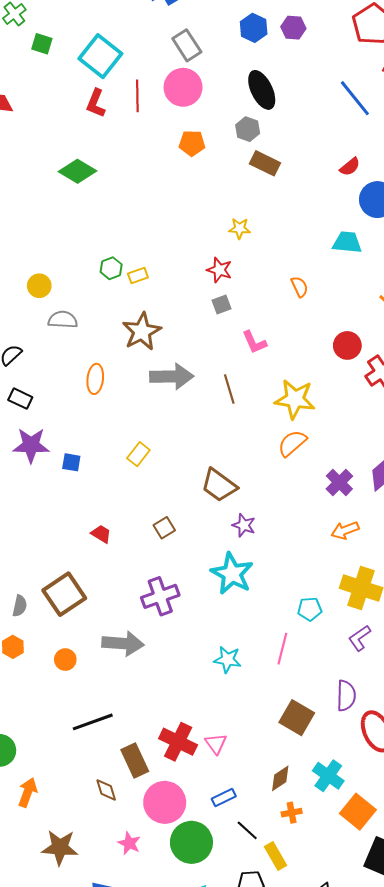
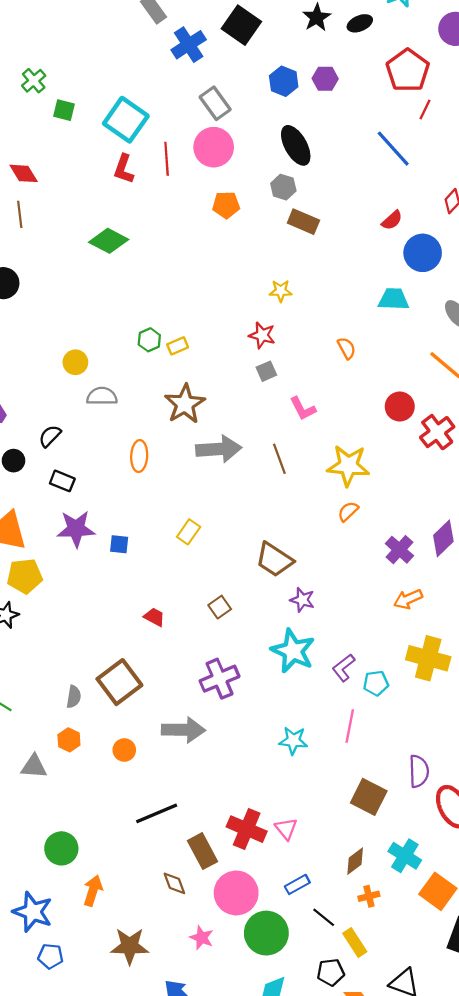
orange semicircle: (292, 443) -> (348, 511), size x0.7
purple L-shape: (360, 638) -> (344, 668), moved

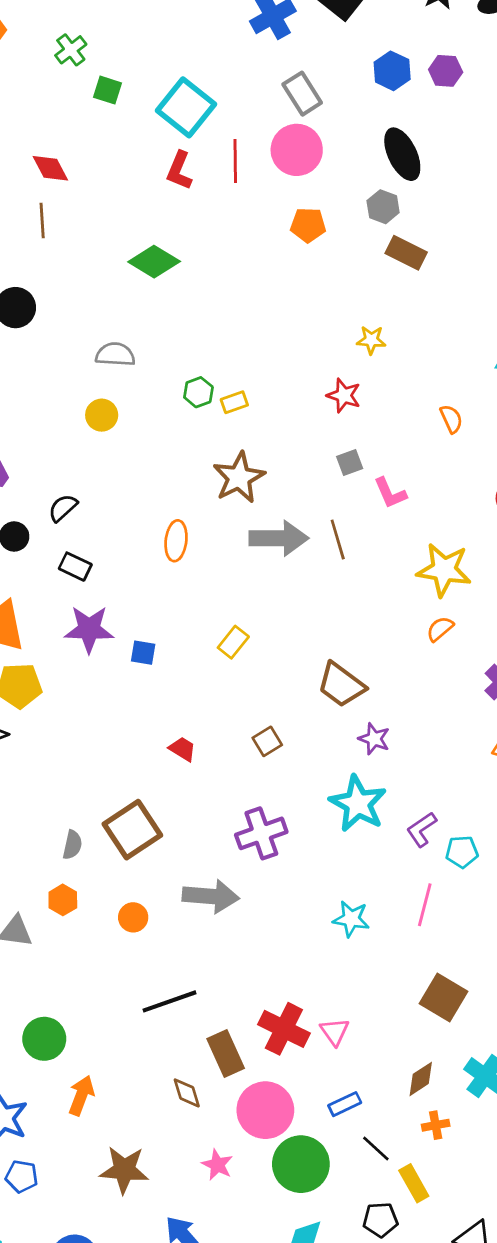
gray square: (266, 371) -> (350, 462), moved
gray semicircle: (102, 396) -> (115, 354), moved
brown line: (279, 459) -> (338, 540), moved

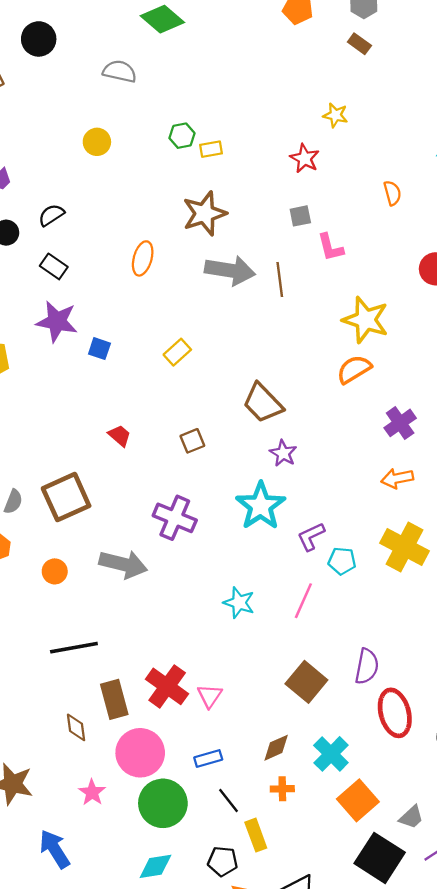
brown rectangle: (406, 253) -> (359, 44), moved, size x0.7
gray semicircle: (115, 354) -> (120, 71), moved
orange semicircle: (440, 629) -> (354, 369), size x1.4
purple cross: (261, 833) -> (175, 518), turned 33

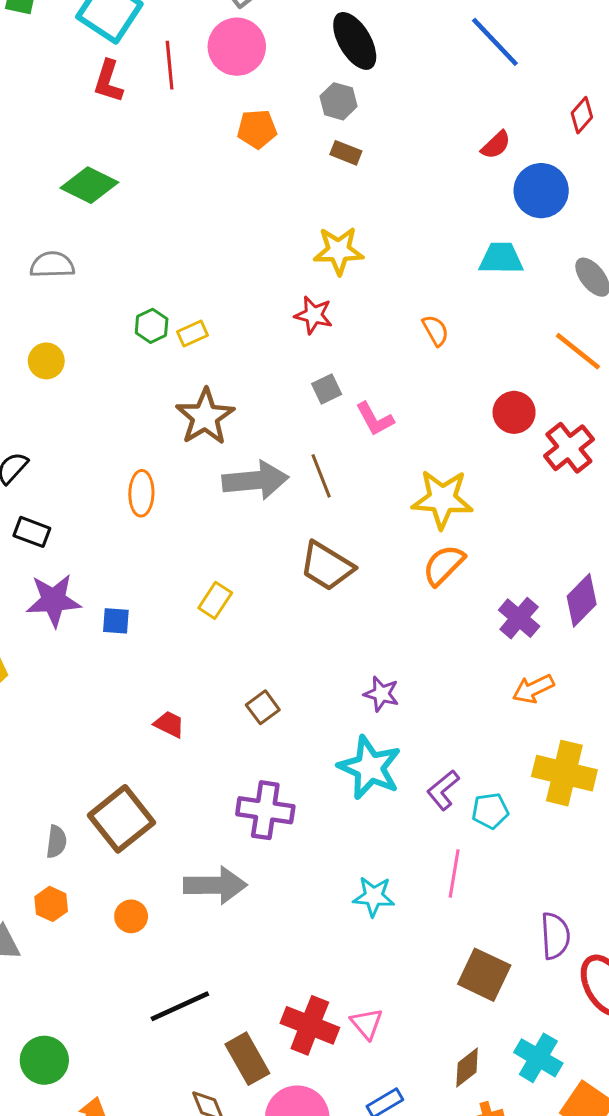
yellow star: (335, 115) -> (339, 251), size x1.5
brown trapezoid: (263, 403) -> (327, 566), moved

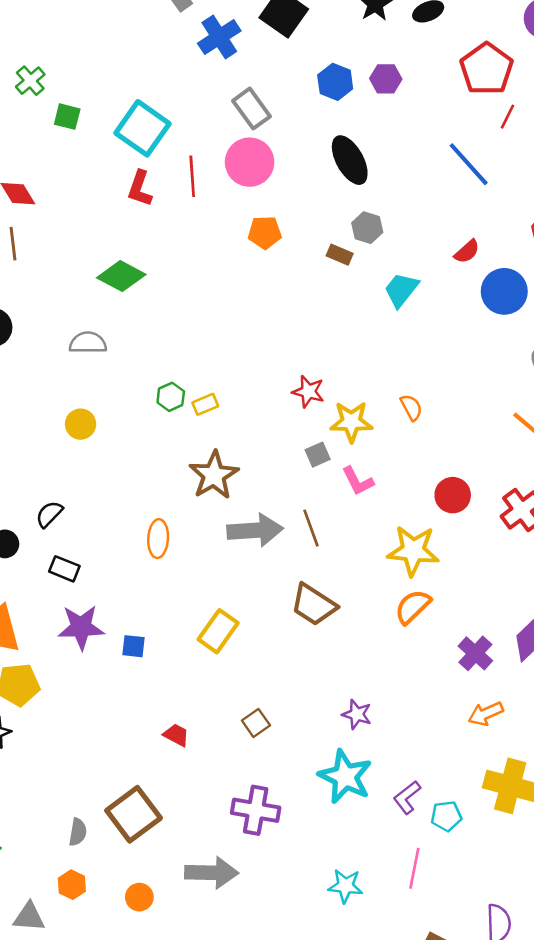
gray hexagon: (338, 101) -> (367, 228), moved
yellow star: (339, 251) -> (351, 422), moved
cyan trapezoid: (501, 258) -> (401, 290), moved, turned -54
red circle: (514, 412) -> (453, 495), moved
yellow rectangle: (215, 600) -> (218, 631), size x1.4

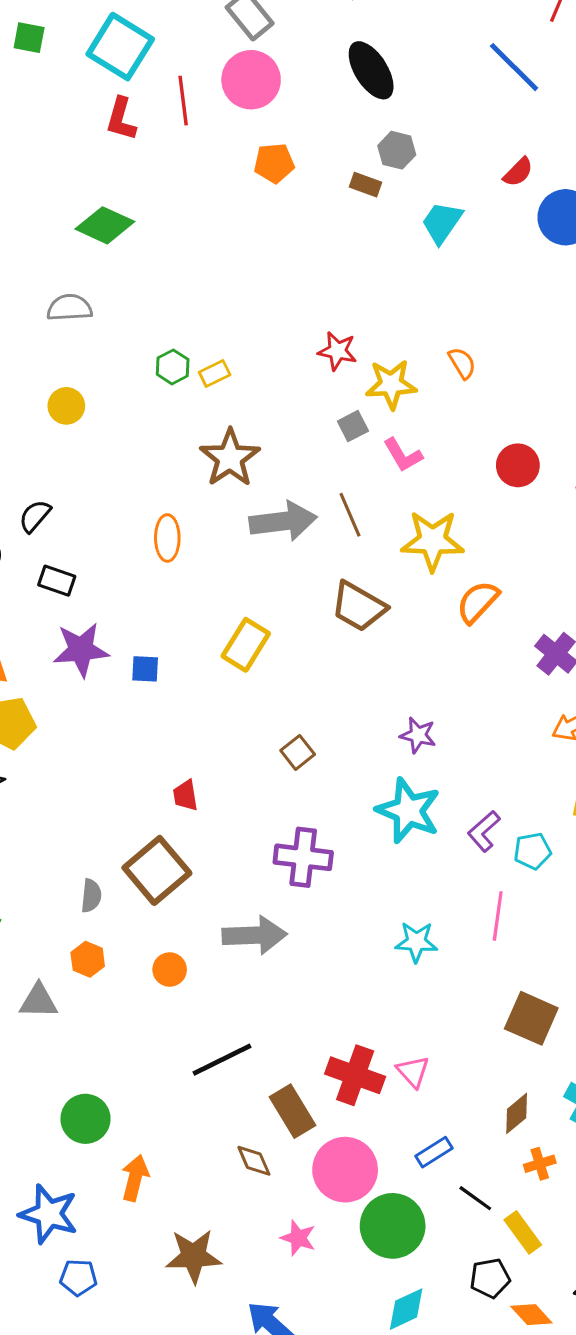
yellow star: (413, 551) -> (433, 541), moved
red trapezoid: (176, 735) -> (186, 795), moved, turned -124

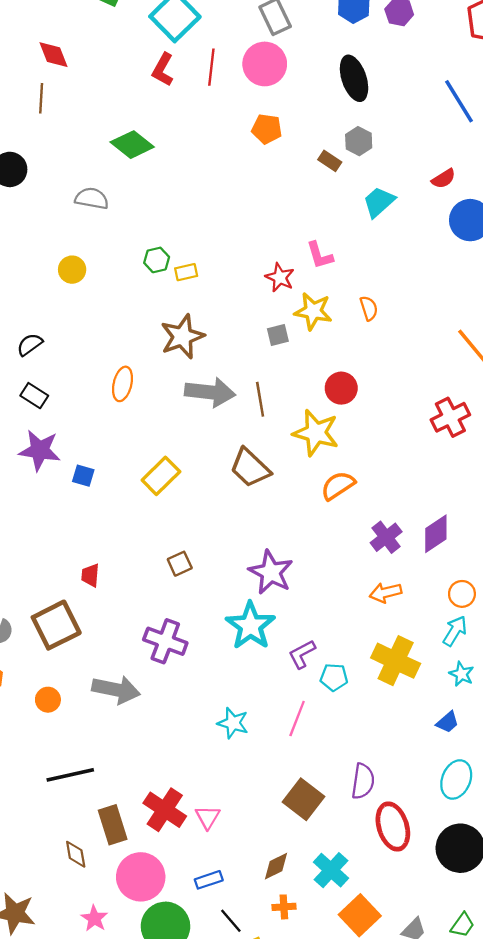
pink L-shape: (403, 455) -> (320, 255), moved
red circle: (518, 465) -> (341, 388), moved
purple star: (418, 735) -> (271, 572), size x1.6

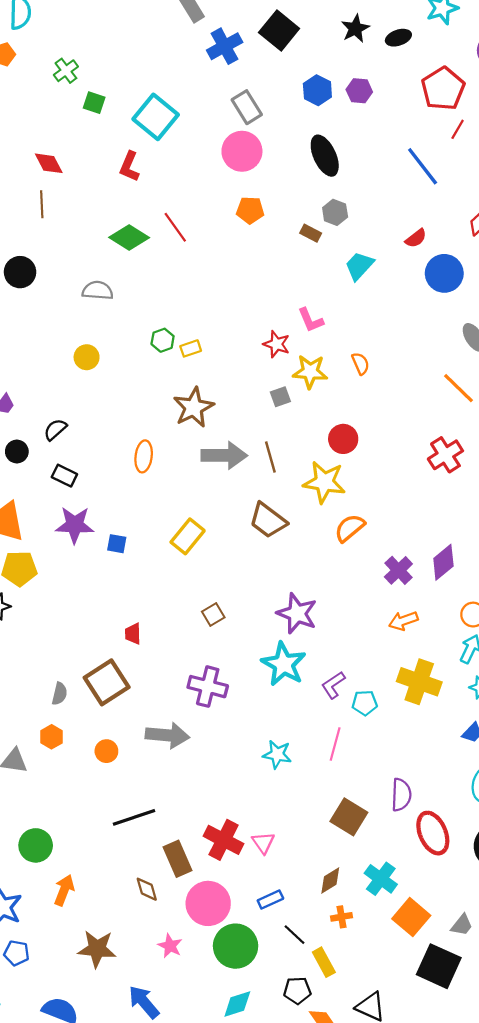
red line: (211, 67) -> (175, 227), moved, turned -36
red L-shape: (163, 70) -> (129, 167), moved

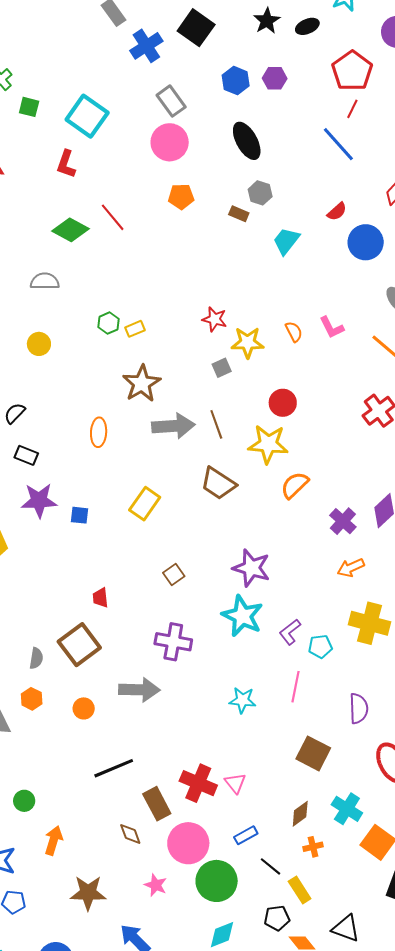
red line: (458, 129) -> (352, 109), moved
pink L-shape: (311, 320) -> (332, 327), moved
purple semicircle: (401, 795) -> (359, 708), moved
green circle: (36, 845) -> (24, 801), size x0.7

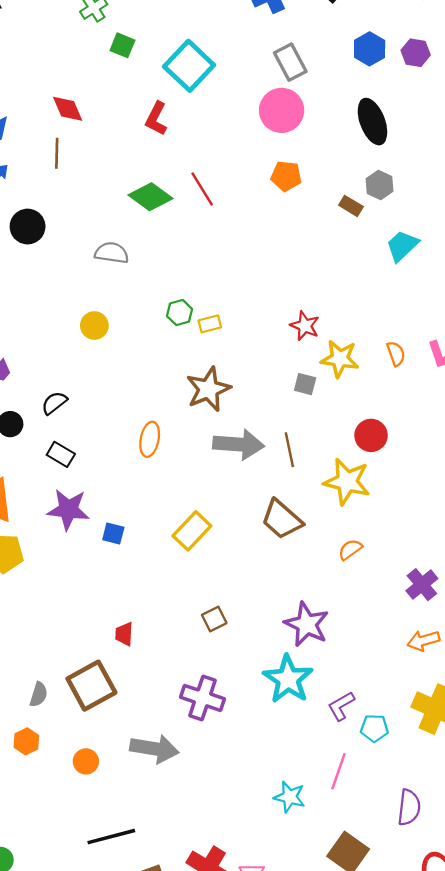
gray square: (222, 368) -> (305, 384), turned 30
orange semicircle: (295, 485) -> (350, 550), moved, size x0.7
cyan star: (242, 700) -> (290, 797), moved

